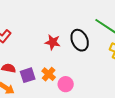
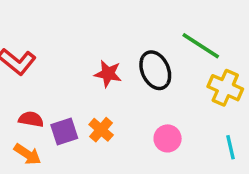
pink circle: (66, 84) -> (168, 138), moved

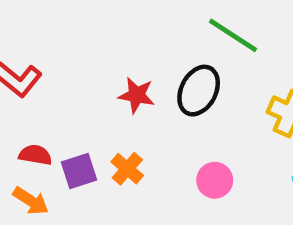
green line: (201, 46) -> (233, 35), moved
black ellipse: (155, 70) -> (199, 91), turned 51

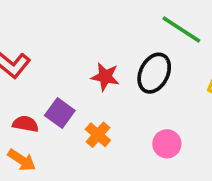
purple square: (79, 171) -> (60, 113), moved, turned -36

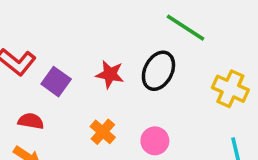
purple square: (60, 113) -> (56, 82), moved
pink circle: (167, 144) -> (155, 141), moved

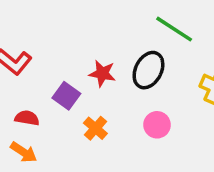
purple square: (56, 82) -> (66, 96), moved
pink circle: (155, 141) -> (157, 125), moved

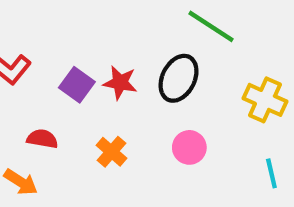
purple square: (66, 96) -> (77, 85), moved
red semicircle: (27, 118) -> (42, 139), moved

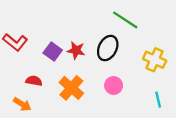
orange cross: (112, 152) -> (71, 88), size x1.5

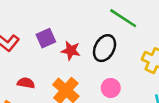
purple square: (53, 52) -> (46, 38), moved, turned 30

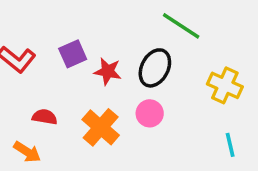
pink circle: (111, 88) -> (150, 113), moved

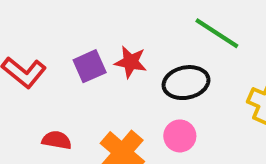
black ellipse: (155, 68) -> (186, 83), turned 51
red star: (108, 71) -> (131, 62), moved

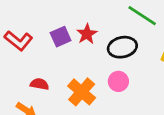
red star: (131, 62) -> (87, 34), turned 30

